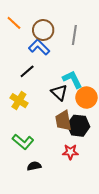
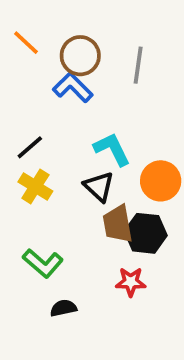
black line: (27, 71) -> (30, 147), moved
cyan L-shape: (72, 79) -> (112, 149), moved
black triangle: (59, 92) -> (99, 187), moved

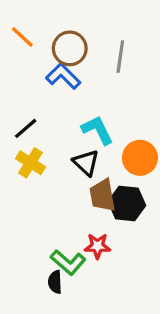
green L-shape: (43, 263) -> (68, 262), moved
red star: (131, 282) -> (97, 246), moved
black semicircle: (63, 308) -> (55, 282), moved, turned -80

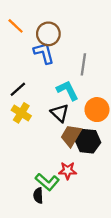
gray line: (120, 57) -> (83, 64), moved
blue L-shape: (63, 76) -> (44, 53), turned 30
brown trapezoid: (102, 195) -> (71, 136), turned 40

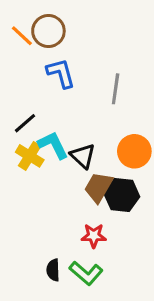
brown circle: (48, 34) -> (48, 31), moved
cyan L-shape: (68, 90) -> (53, 145), moved
green L-shape: (47, 182) -> (86, 273), moved

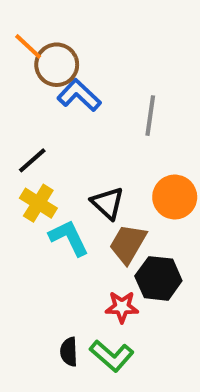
brown circle: (48, 31) -> (57, 65), moved
blue L-shape: (61, 73) -> (79, 95), turned -32
cyan L-shape: (53, 145) -> (69, 238), moved
black hexagon: (122, 195) -> (158, 278), moved

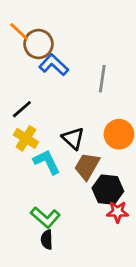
red star: (122, 307) -> (118, 212), moved
green L-shape: (112, 356) -> (45, 217), moved

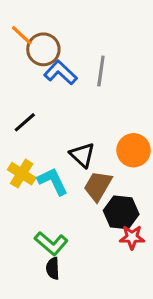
gray line: (102, 79) -> (101, 71), moved
yellow cross: (26, 138) -> (22, 174), moved

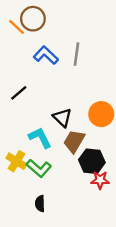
brown circle: (43, 49) -> (33, 19), moved
yellow cross: (22, 174) -> (16, 161), moved
green L-shape: (51, 243) -> (39, 168), moved

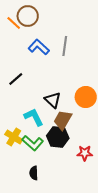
black hexagon: (92, 161) -> (58, 137), moved

